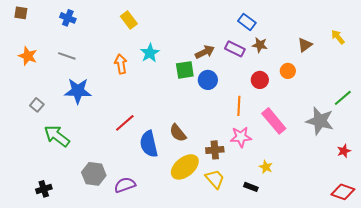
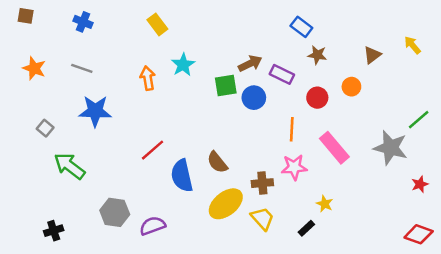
purple rectangle: (235, 49) -> (282, 74), moved
black rectangle: (251, 187) -> (306, 228), turned -64

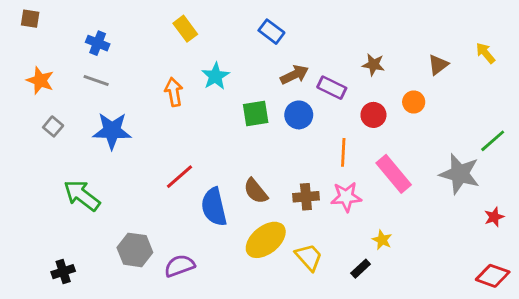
blue cross: (83, 22) -> (98, 43), moved
blue rectangle: (301, 27) -> (271, 32), moved
green square: (226, 85) -> (256, 113), moved
gray square: (45, 128) -> (53, 126), moved
brown cross: (262, 183) -> (306, 197), moved

